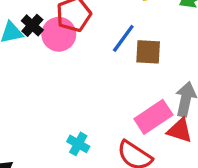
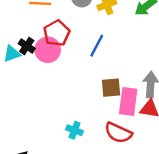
brown square: (148, 52) -> (111, 88), moved
pink rectangle: (153, 117) -> (128, 101), turned -40

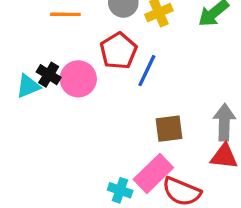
red pentagon: (57, 33) -> (118, 51), moved
pink rectangle: (128, 101) -> (153, 174), moved, turned 40

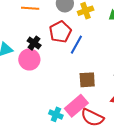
black cross: (49, 75) -> (34, 43), moved
pink circle: (78, 79) -> (29, 59), moved

